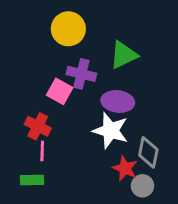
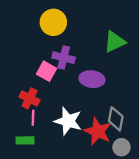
green triangle: (124, 55) -> (115, 42), moved
white star: (110, 131) -> (68, 121), moved
red star: (125, 168) -> (98, 131), size x1.4
gray circle: (142, 186) -> (121, 147), moved

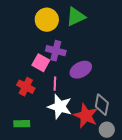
green triangle: (115, 42) -> (76, 17), moved
purple ellipse: (92, 79) -> (81, 70), turned -35
pink line: (33, 118) -> (55, 84), moved

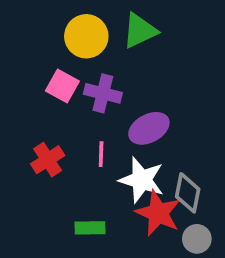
pink square: (41, 63) -> (62, 86), moved
red cross: (26, 87) -> (48, 160), turned 30
white star: (60, 107) -> (142, 180), moved
green rectangle: (22, 124) -> (90, 228), moved

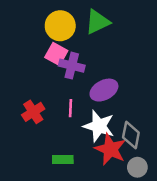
pink square: (62, 86) -> (56, 54), moved

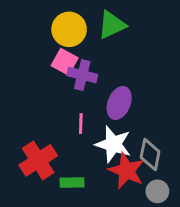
purple ellipse: (104, 90) -> (119, 103), turned -40
red cross: (33, 112) -> (38, 160), moved, size x1.4

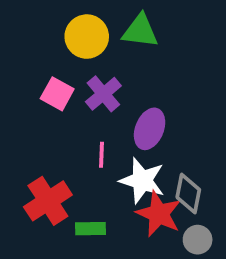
green triangle: (112, 25) -> (140, 31), turned 32
pink square: (65, 62) -> (57, 94), moved
purple cross: (82, 75) -> (103, 94), turned 36

